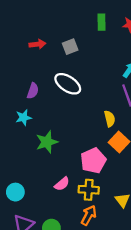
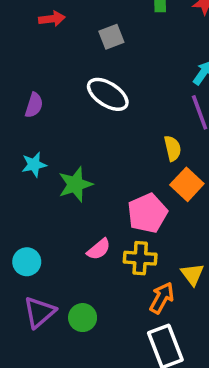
red arrow: (37, 44) -> (52, 19), moved
purple semicircle: (33, 91) -> (34, 105), moved
cyan star: (24, 118) -> (34, 165), moved
orange arrow: (89, 215) -> (162, 298), moved

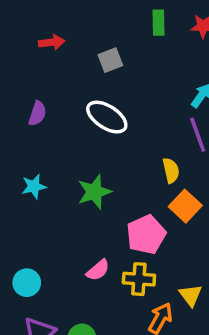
purple semicircle: (34, 105) -> (37, 113), moved
green star: (75, 184) -> (94, 192), moved

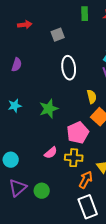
white ellipse: (107, 117) -> (69, 68), moved, turned 50

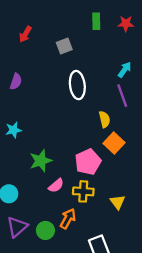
red arrow: (25, 25) -> (25, 34), turned 128
green star: (49, 109) -> (41, 161), moved
orange arrow: (86, 180) -> (68, 219), moved

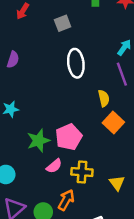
pink pentagon: (88, 162) -> (69, 137), moved

